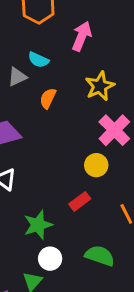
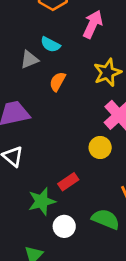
red rectangle: (80, 201) -> (68, 182), moved
green semicircle: (100, 256) -> (106, 219), moved
white circle: (50, 259) -> (64, 226), moved

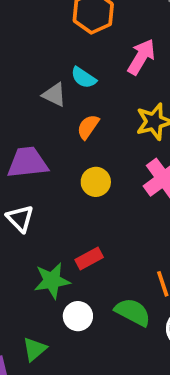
gray triangle: (29, 60) -> (54, 95), turned 42
yellow circle: (100, 148) -> (96, 182), moved

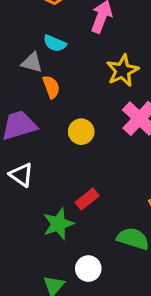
orange semicircle: (88, 127) -> (51, 87), moved, turned 135
white circle: (78, 316) -> (88, 269), moved

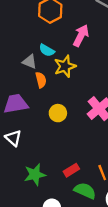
yellow star: (122, 71) -> (65, 66), moved
red rectangle: (87, 199) -> (71, 170), moved

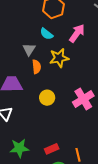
cyan semicircle: (47, 50) -> (47, 34), moved
gray triangle: (30, 62) -> (29, 49), turned 32

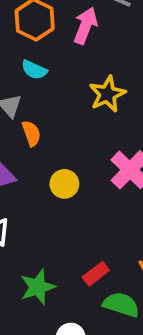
pink arrow: (77, 33) -> (85, 26), moved
yellow star: (59, 58) -> (107, 94), moved

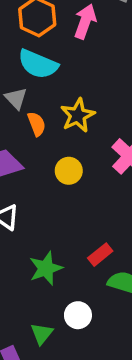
cyan semicircle: (34, 70) -> (38, 64), size x1.6
yellow star: (107, 94) -> (78, 115), moved

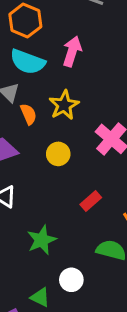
pink arrow: (85, 21) -> (72, 51), moved
red rectangle: (100, 255) -> (91, 201), moved
green triangle: (42, 334) -> (40, 297), turned -40

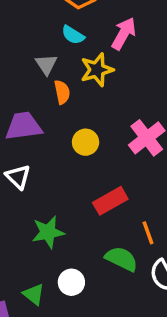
cyan semicircle: (28, 62) -> (73, 35), size x0.6
yellow star: (64, 105) -> (97, 70), moved
red rectangle: (91, 201) -> (110, 201), size x1.4

